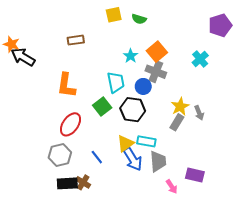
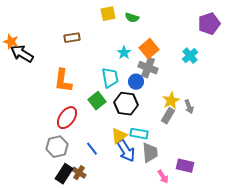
black rectangle: (67, 183) -> (64, 174), turned -54

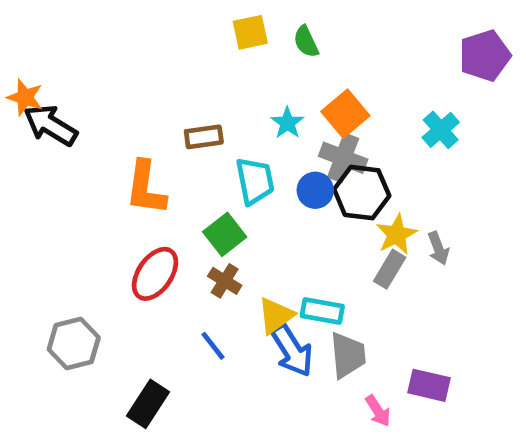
green semicircle: (132, 18) -> (306, 42), turned 48
brown rectangle: (72, 38) -> (204, 137), moved
black hexagon: (126, 104) -> (362, 193), moved
gray hexagon: (57, 147) -> (74, 344), moved
brown cross: (79, 173) -> (225, 281), moved

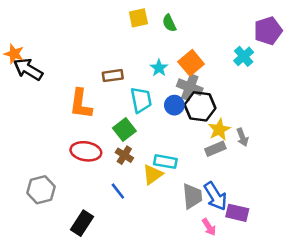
cyan cross: (441, 130) -> (244, 56), moved
gray rectangle: (390, 269) -> (215, 149), turned 36
red ellipse: (155, 274) -> (86, 151), turned 64
cyan rectangle: (322, 311) -> (165, 162), moved
blue arrow: (292, 350) -> (215, 196), moved

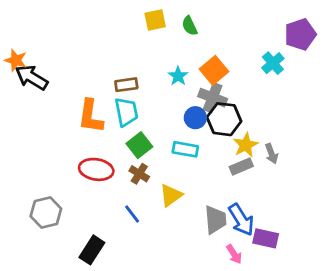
cyan trapezoid: (141, 100) -> (126, 112), moved
cyan rectangle: (165, 162) -> (185, 149), moved

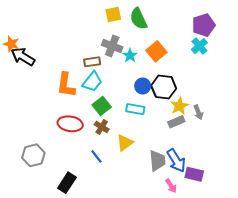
green semicircle: (190, 26) -> (138, 19), size x1.5
purple pentagon: (300, 34) -> (204, 25), moved
gray cross: (213, 98) -> (112, 46), moved
cyan trapezoid: (126, 112) -> (92, 82), turned 50

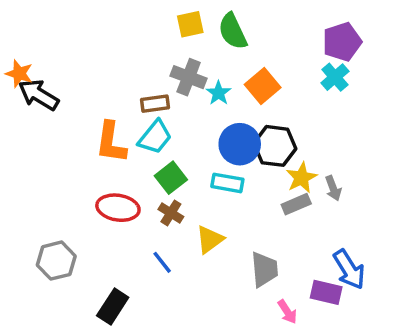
blue circle: (143, 86) -> (240, 144), size x1.5
blue arrow: (176, 161) -> (349, 269), moved

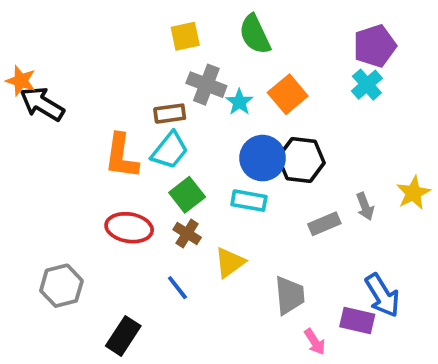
yellow square: (190, 24) -> (185, 36), moved
yellow star: (301, 178) -> (413, 193), moved

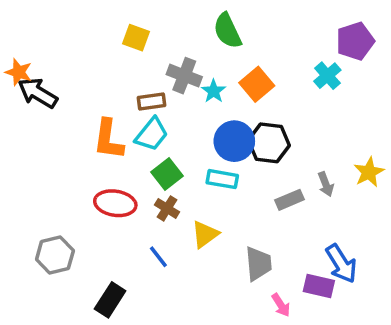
yellow square: (185, 36) -> (136, 38), moved, turned 32
purple pentagon: (375, 46) -> (355, 41), moved

